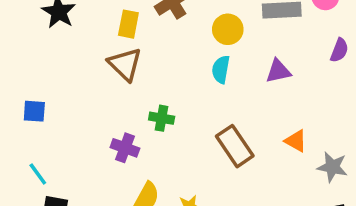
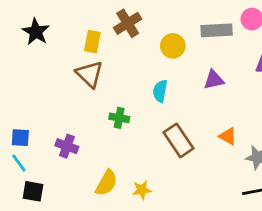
cyan semicircle: (221, 69) -> (160, 91), moved
blue square: (34, 111) -> (20, 138), moved
purple cross: (125, 148) -> (67, 146), moved

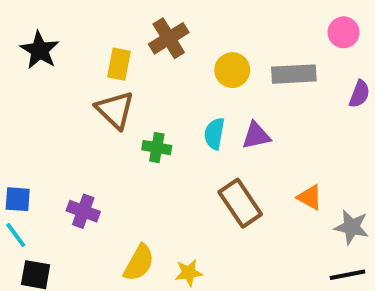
gray rectangle: (217, 30) -> (294, 74), moved
purple triangle: (214, 80) -> (256, 136), moved
green cross: (119, 118) -> (157, 148), moved

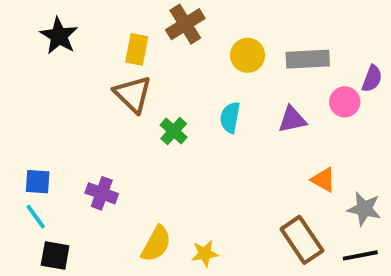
pink circle: (344, 32) -> (345, 102), moved
purple triangle: (256, 136) -> (292, 119), moved
green cross: (157, 148) -> (174, 131), turned 32
brown rectangle: (240, 203) -> (302, 240), moved

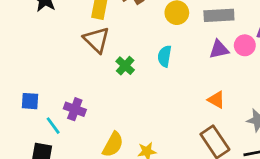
purple triangle: (292, 119) -> (219, 49), moved
orange triangle: (323, 180) -> (216, 100), moved
cyan line: (36, 217) -> (53, 126), moved

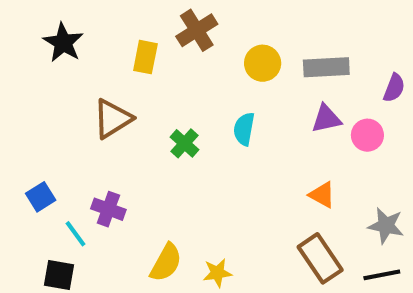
brown triangle: (97, 40) -> (113, 119), moved, turned 44
pink circle: (245, 45) -> (367, 135), moved
blue square: (30, 101) -> (41, 197), turned -36

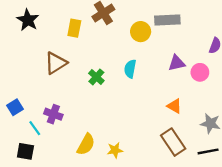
gray rectangle: (326, 67) -> (167, 20), moved

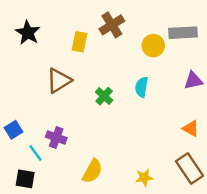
yellow star: (115, 150) -> (144, 178), moved

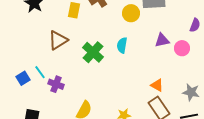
green cross: (104, 96) -> (93, 52), size x1.5
orange triangle: (191, 128) -> (157, 85), moved
cyan line: (36, 153) -> (40, 72), moved

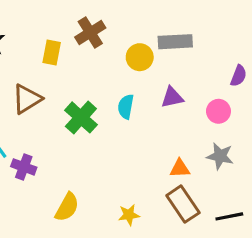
purple triangle: (162, 40) -> (172, 97), moved
orange triangle: (157, 85) -> (180, 168), turned -32
gray star: (191, 92) -> (220, 156), moved

